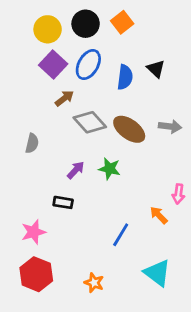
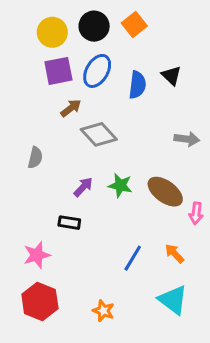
purple square: (53, 65) -> (58, 71), turned 36
brown ellipse: (129, 129) -> (165, 192), moved
orange arrow: (159, 215) -> (174, 253), moved

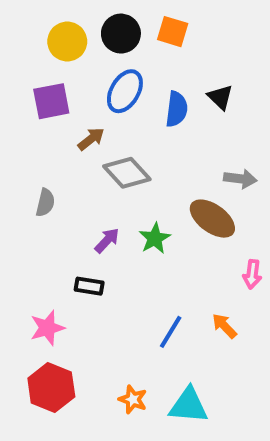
orange square: (134, 25) -> (173, 32), turned -35
purple square: (58, 71) -> (51, 101), moved
green star: (120, 185) -> (155, 238), turned 30
brown ellipse: (165, 192) -> (212, 219), moved
cyan triangle: (173, 300) -> (189, 405), moved, turned -32

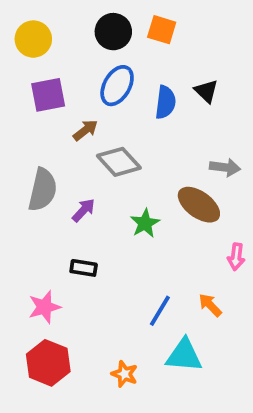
yellow circle: (67, 42) -> (33, 39), moved
gray semicircle: (45, 203) -> (43, 190), size x1.6
purple arrow: (107, 240) -> (84, 210), moved
cyan triangle: (189, 405) -> (184, 355), moved

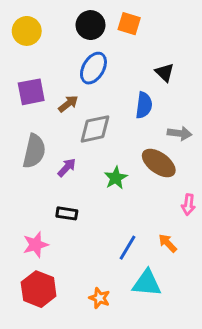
purple square: (48, 95) -> (31, 92), moved
blue semicircle: (165, 102) -> (144, 105), moved
gray diamond: (119, 162) -> (95, 129), turned -60

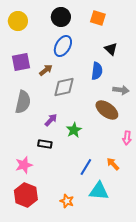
orange square: (129, 24) -> (98, 18), moved
purple arrow: (67, 167) -> (51, 120), moved
green star: (116, 178) -> (74, 130), moved

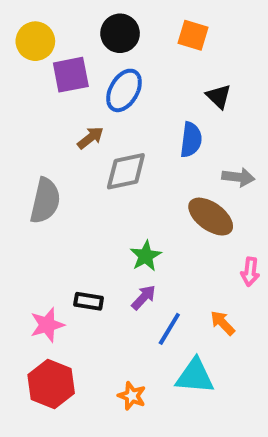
purple square: (21, 62) -> (71, 75), moved
purple arrow: (51, 120) -> (144, 297), moved
black rectangle: (45, 144) -> (89, 301), moved

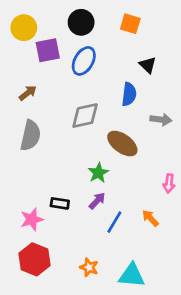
brown arrow: (90, 138) -> (28, 93), moved
brown ellipse: (211, 217) -> (122, 144), moved
cyan triangle: (195, 376) -> (132, 275), moved

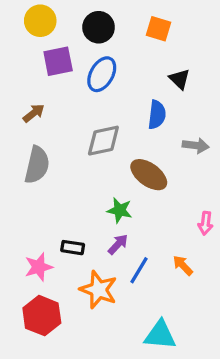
yellow circle: (24, 28) -> (40, 21), moved
green star: (98, 173) -> (120, 210), turned -30
orange star: (89, 267) -> (99, 290), moved, size x1.6

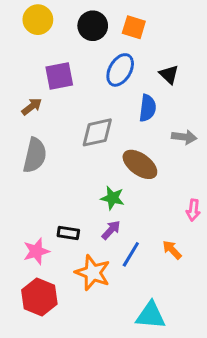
orange square: (158, 29) -> (134, 27), moved
purple square: (58, 61) -> (59, 76), moved
blue ellipse: (102, 74) -> (120, 70), moved

